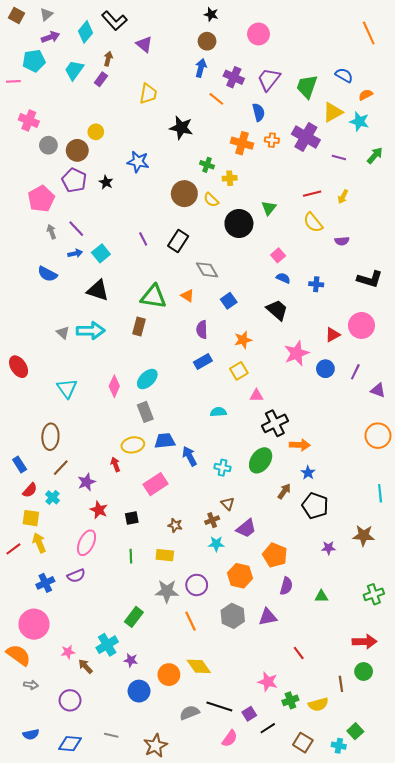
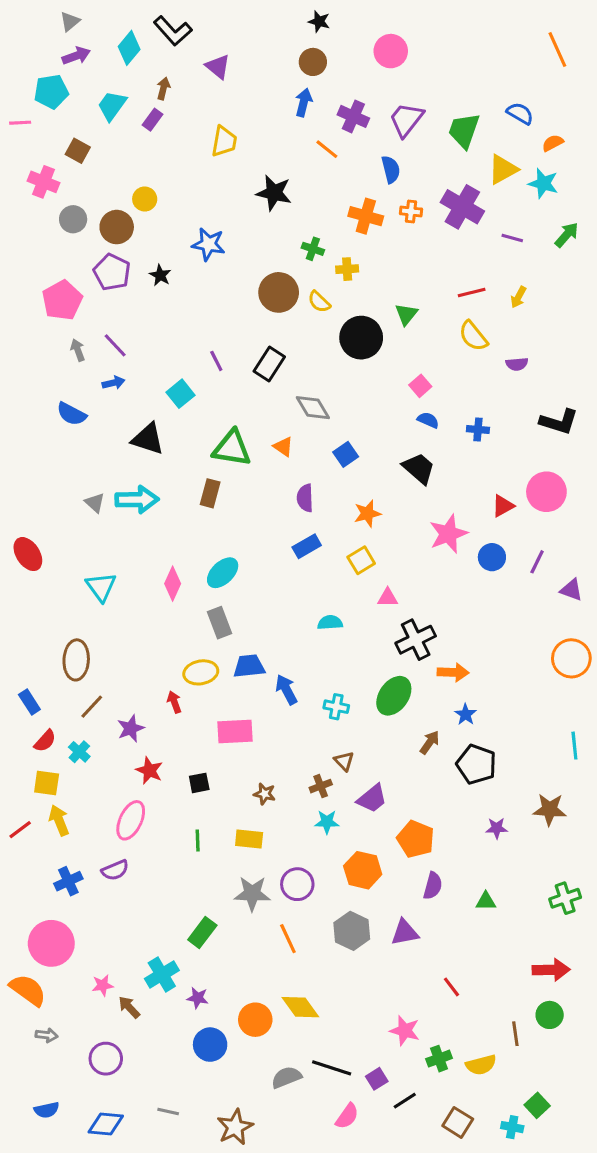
brown square: (16, 15) -> (78, 151), moved
cyan square: (101, 253) -> (181, 394), moved
pink rectangle: (156, 484) -> (235, 732), turned 30

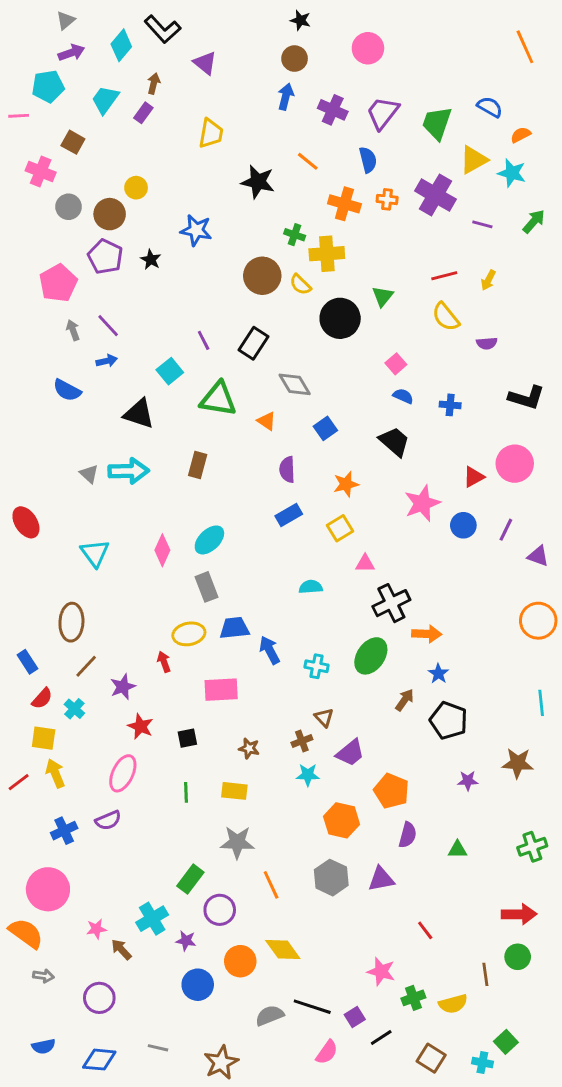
orange line: (327, 149) -> (308, 161), moved
yellow cross: (347, 269) -> (327, 254), size x1.6
green triangle: (232, 448) -> (218, 399), moved
purple circle: (297, 884) -> (220, 910), moved

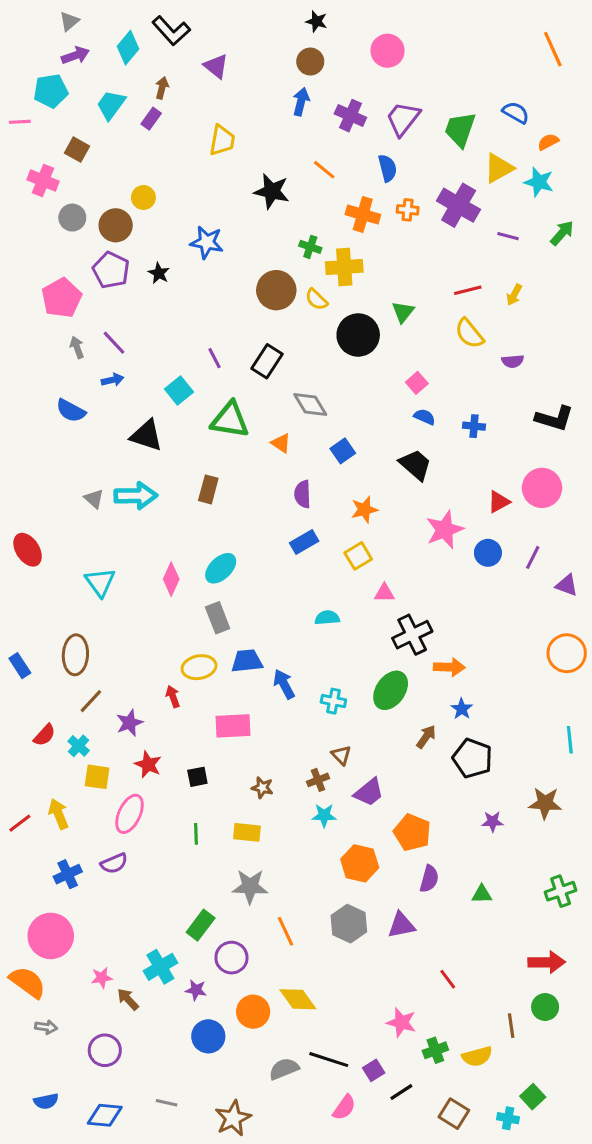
blue rectangle: (27, 662) -> (20, 666), moved
yellow square: (44, 738) -> (97, 777), moved

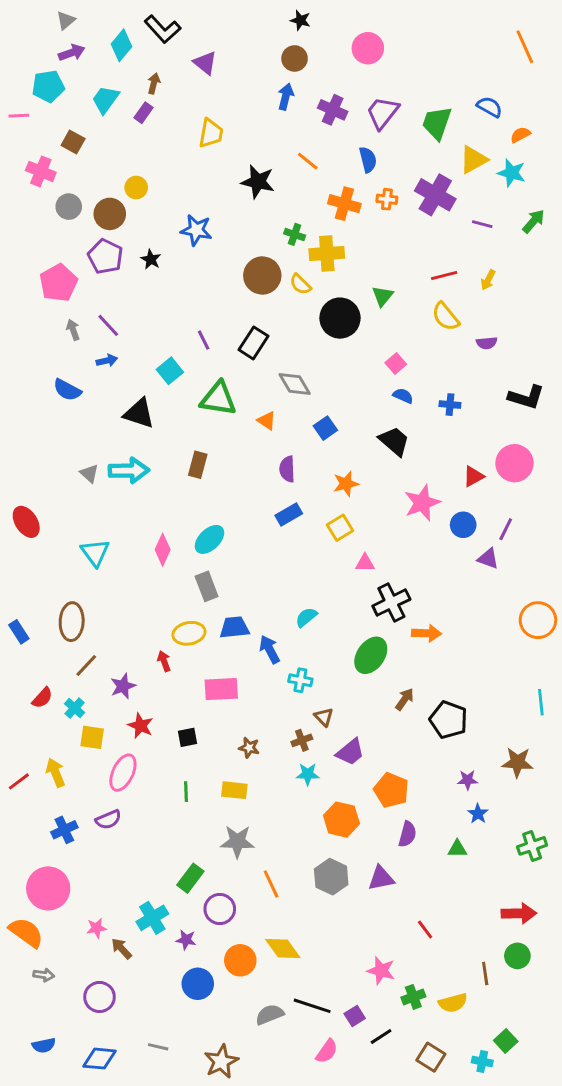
purple triangle: (567, 585) -> (488, 559), moved
cyan semicircle: (327, 618) -> (306, 617), moved, turned -35
cyan cross: (333, 701) -> (300, 680), moved
blue star: (462, 709) -> (478, 814), moved

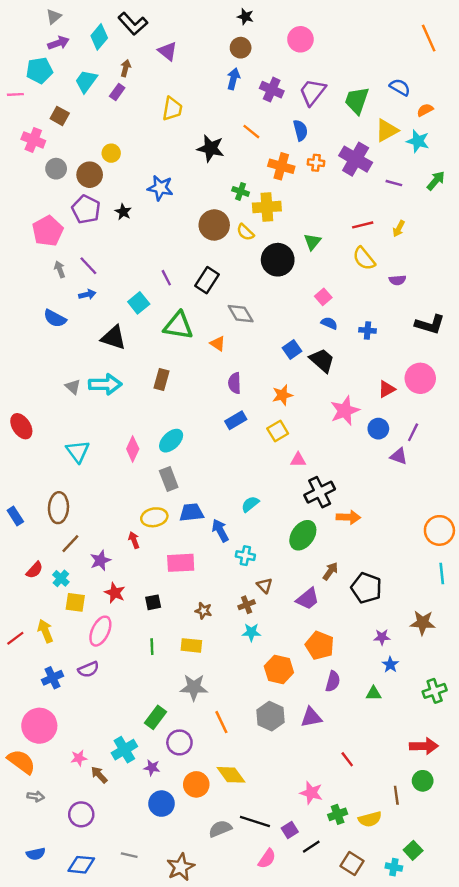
blue square: (325, 428) -> (292, 350), moved
orange circle: (538, 620) -> (439, 530), moved
purple trapezoid: (350, 752) -> (308, 599), moved

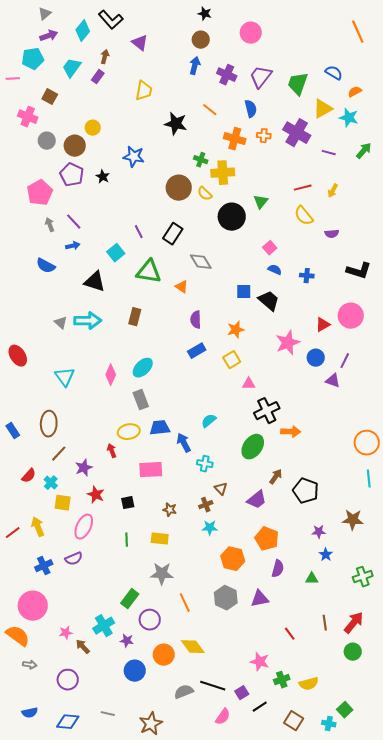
blue square: (292, 350) -> (244, 292), turned 35
red arrow: (424, 746) -> (354, 623), turned -50
brown line: (396, 795) -> (325, 623), moved

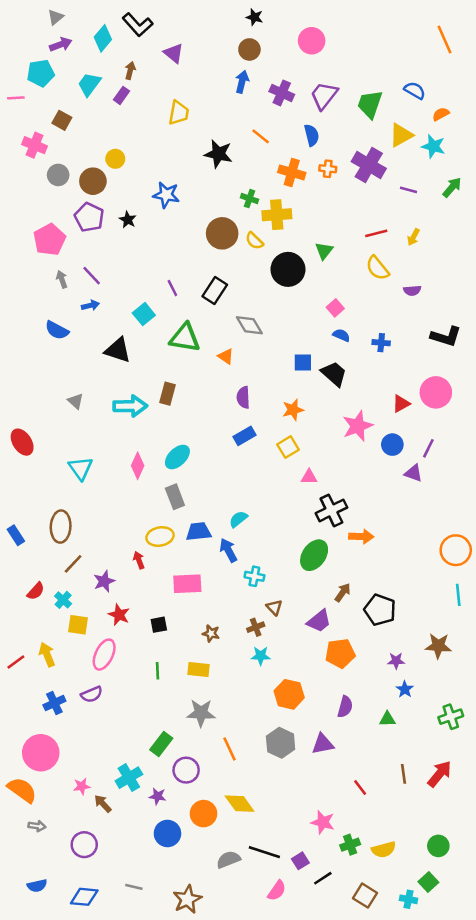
cyan arrow: (88, 321) -> (130, 406), moved
cyan semicircle: (209, 421) -> (238, 519), moved
orange pentagon: (267, 539) -> (340, 653), moved, turned -30
green circle: (353, 652) -> (438, 846), moved

